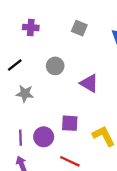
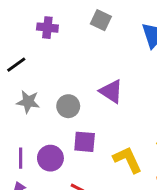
purple cross: (31, 27) -> (47, 28), moved
gray circle: (55, 66) -> (68, 106), moved

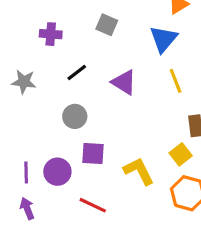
black line: (16, 65) -> (77, 73), moved
purple triangle: (111, 91) -> (124, 82), moved
gray star: (28, 102) -> (24, 82), moved

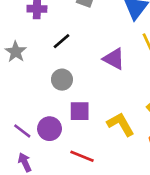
gray star: (24, 82) -> (16, 52), turned 30
purple triangle: (124, 82) -> (114, 59), moved
purple line: (26, 172) -> (22, 131), turned -48

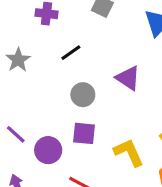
gray circle: (62, 80) -> (83, 95), moved
purple line: (22, 131) -> (16, 134), moved

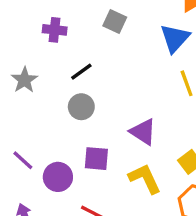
purple triangle: (128, 78) -> (143, 132), moved
gray circle: (83, 95) -> (81, 107), moved

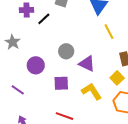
black line: (81, 72) -> (44, 19), moved
gray circle: (81, 107) -> (66, 51), moved
purple circle: (58, 177) -> (36, 65), moved

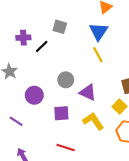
yellow line: (109, 32) -> (98, 55), moved

